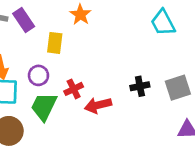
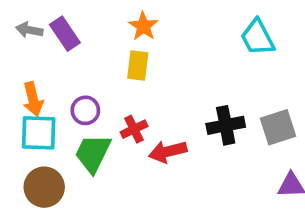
yellow rectangle: (55, 43) -> (138, 65), moved
black cross: (140, 86) -> (226, 125), size x1.4

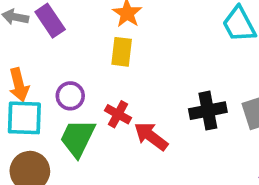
red cross: (134, 129) -> (118, 114), turned -35
red arrow: (168, 152) -> (151, 136), turned 51

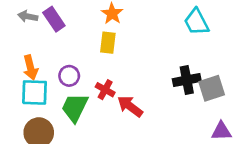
black cross: (208, 111) -> (187, 80), moved

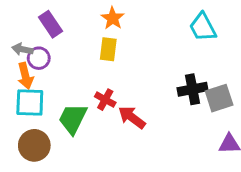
gray arrow: (28, 16) -> (22, 49), moved
purple circle: (69, 76) -> (39, 58), moved

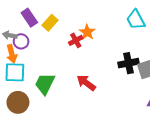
orange star: (113, 18) -> (87, 32), moved
yellow rectangle: (108, 49) -> (50, 23), moved, turned 35
red cross: (105, 100) -> (76, 40), moved, turned 32

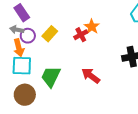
purple rectangle: (29, 18) -> (22, 13), moved
yellow rectangle: (50, 23) -> (50, 34), moved

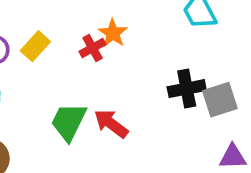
green trapezoid: (51, 77) -> (69, 122), moved

